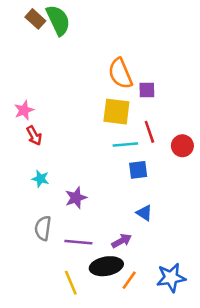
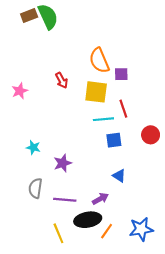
brown rectangle: (35, 19) -> (29, 15), turned -63
red arrow: (34, 136) -> (62, 80), moved
red circle: (182, 146) -> (151, 135), moved

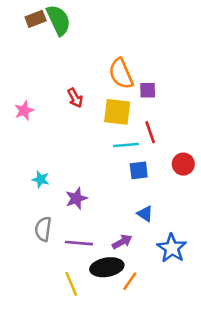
blue star: (141, 229) -> (172, 248), moved, turned -30

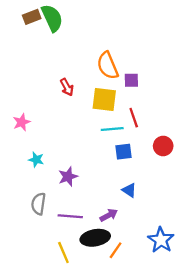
pink star: (24, 111) -> (22, 122), moved
blue star: (172, 248) -> (161, 240), moved

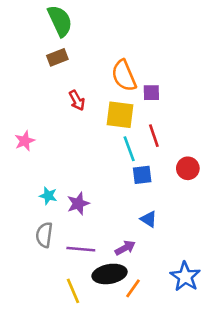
brown rectangle: (32, 17) -> (57, 57), moved
cyan line: (112, 129) -> (129, 149), turned 75
cyan star: (36, 160) -> (48, 196), moved

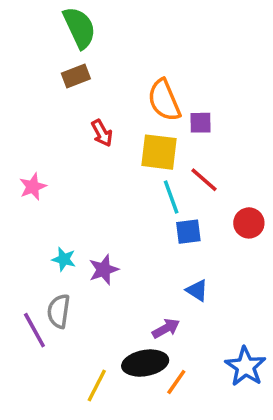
red line: (154, 136) -> (204, 180), turned -30
purple line: (81, 249) -> (34, 330), moved, turned 56
yellow line: (73, 291) -> (97, 386), turned 50

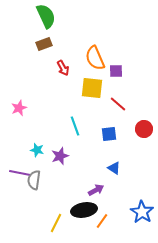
red arrow: (102, 133) -> (63, 68), moved
cyan line: (171, 197) -> (75, 126), moved
purple line: (34, 330) -> (20, 173), moved, turned -50

